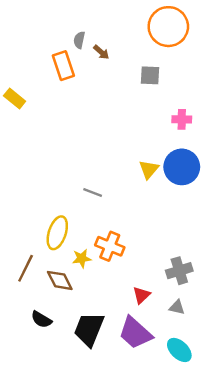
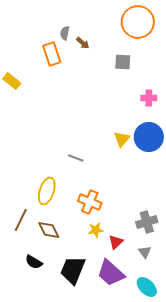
yellow star: (82, 258) -> (96, 230), moved
gray triangle: (177, 307) -> (145, 252), turned 40

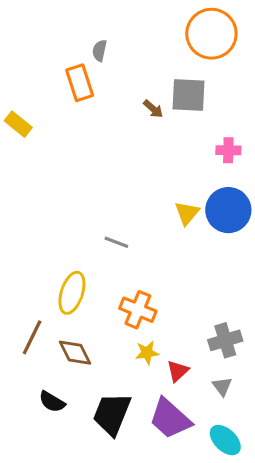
brown arrow: (83, 43) -> (153, 109), moved
gray square: (123, 62) -> (188, 95), size x1.4

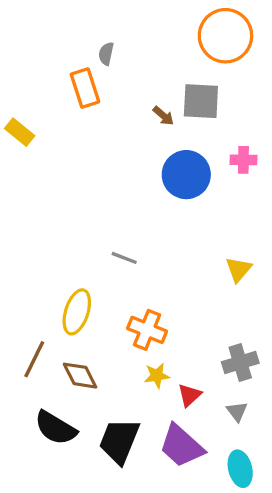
blue circle: (228, 210) -> (186, 175), moved
yellow triangle: (187, 213) -> (239, 269), moved
black semicircle: (52, 402) -> (56, 428), size x1.5
cyan ellipse: (225, 440) -> (240, 469), turned 32

